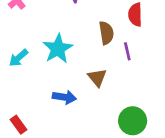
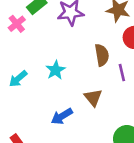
cyan star: (58, 49) -> (56, 70), size x0.7
blue arrow: (64, 97) -> (62, 116), turned 140

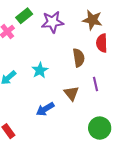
purple line: (122, 73) -> (95, 84), moved

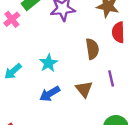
blue arrow: (45, 109) -> (50, 94), moved

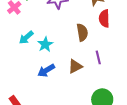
cyan arrow: (13, 71) -> (26, 37), moved
brown triangle: (84, 89) -> (75, 66), turned 42

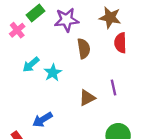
brown semicircle: (82, 32) -> (84, 49), moved
blue arrow: (46, 70) -> (42, 120), moved

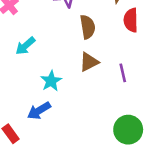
cyan star: (53, 73) -> (51, 81), moved
brown triangle: (87, 98) -> (89, 62), moved

